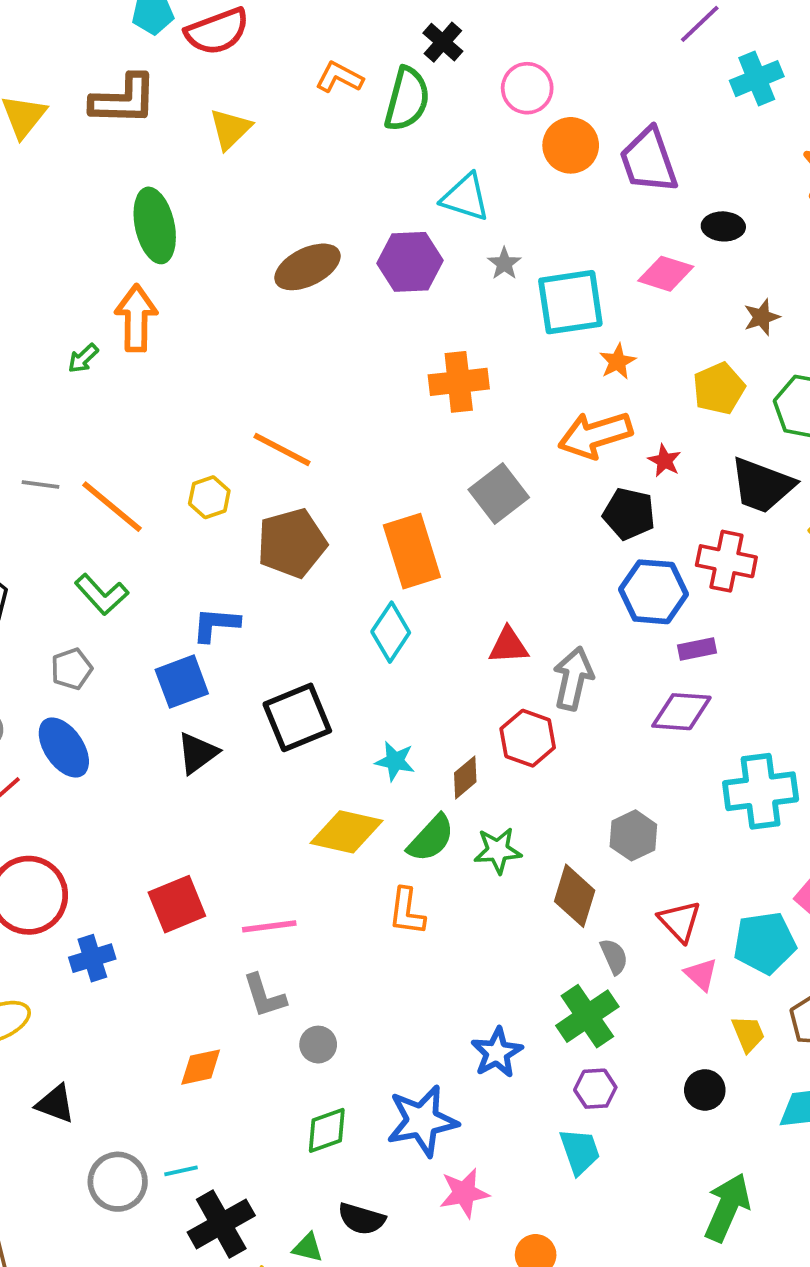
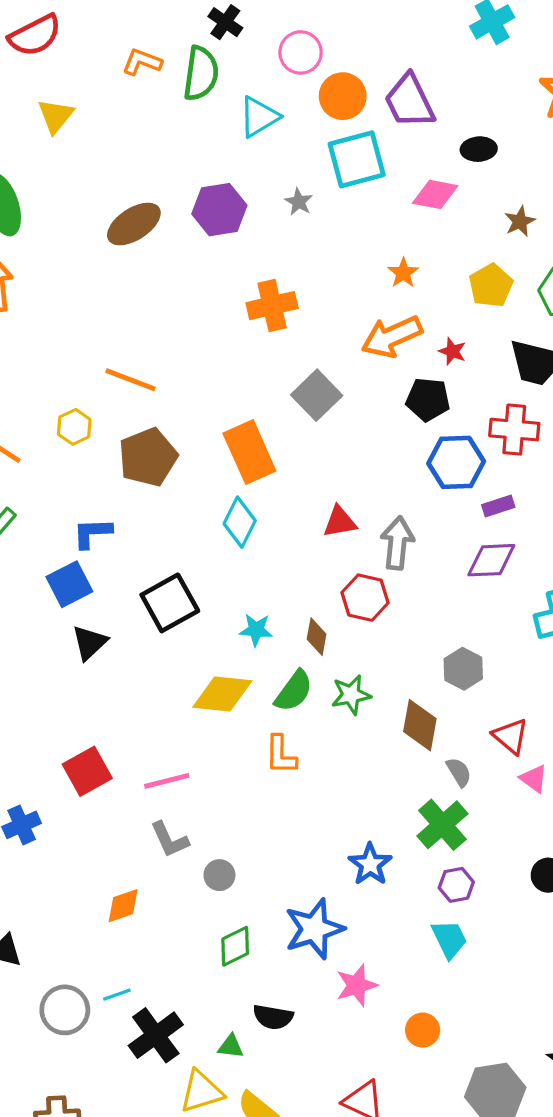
cyan triangle: (465, 197) -> (259, 117), moved, turned -42
cyan square: (570, 302) -> (357, 159), moved
brown diamond: (465, 777) -> (317, 637), turned -33

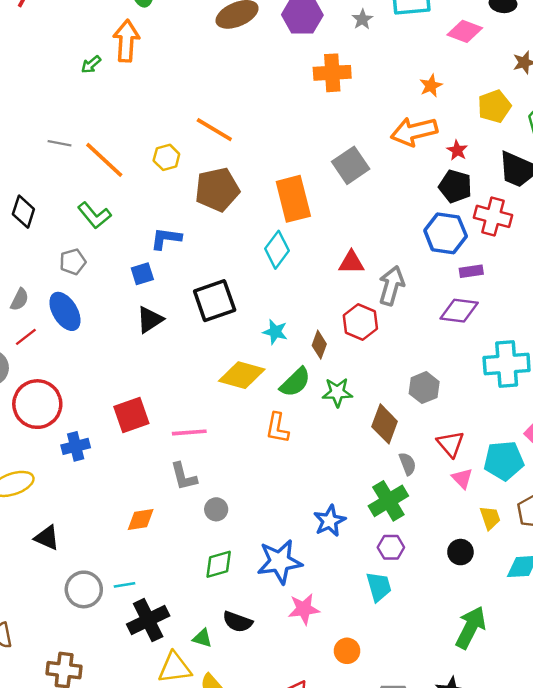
orange cross: (272, 306) -> (332, 73), moved
black pentagon: (428, 399) -> (455, 186), moved
blue square: (69, 584) -> (142, 274), size x0.7

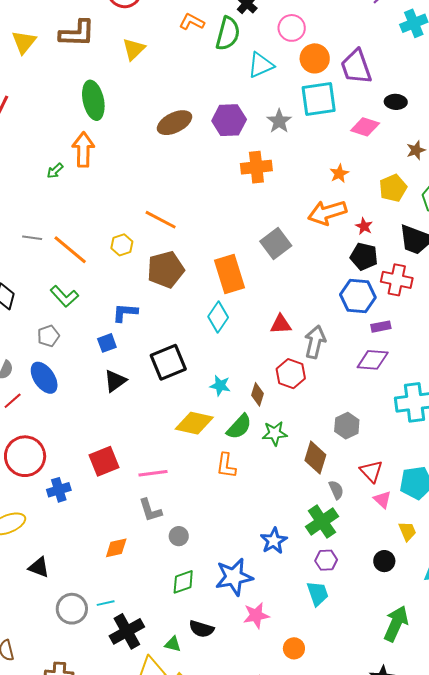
gray star: (362, 19) -> (279, 121), size x1.4

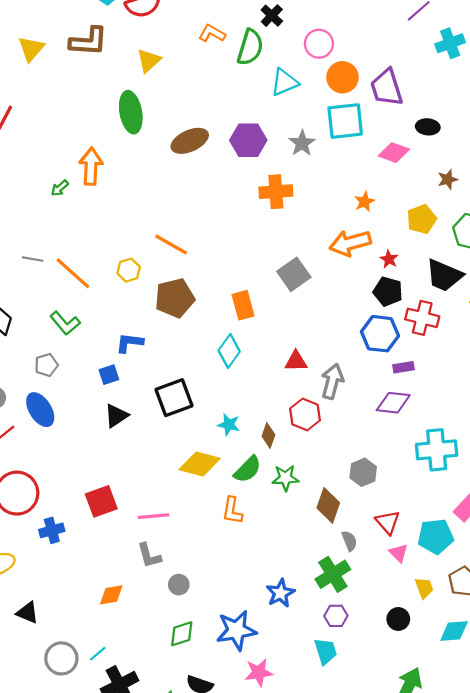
green ellipse: (93, 100) -> (131, 112), moved
orange rectangle: (229, 274) -> (243, 305), size x0.7
cyan line: (106, 603) -> (98, 654), turned -30

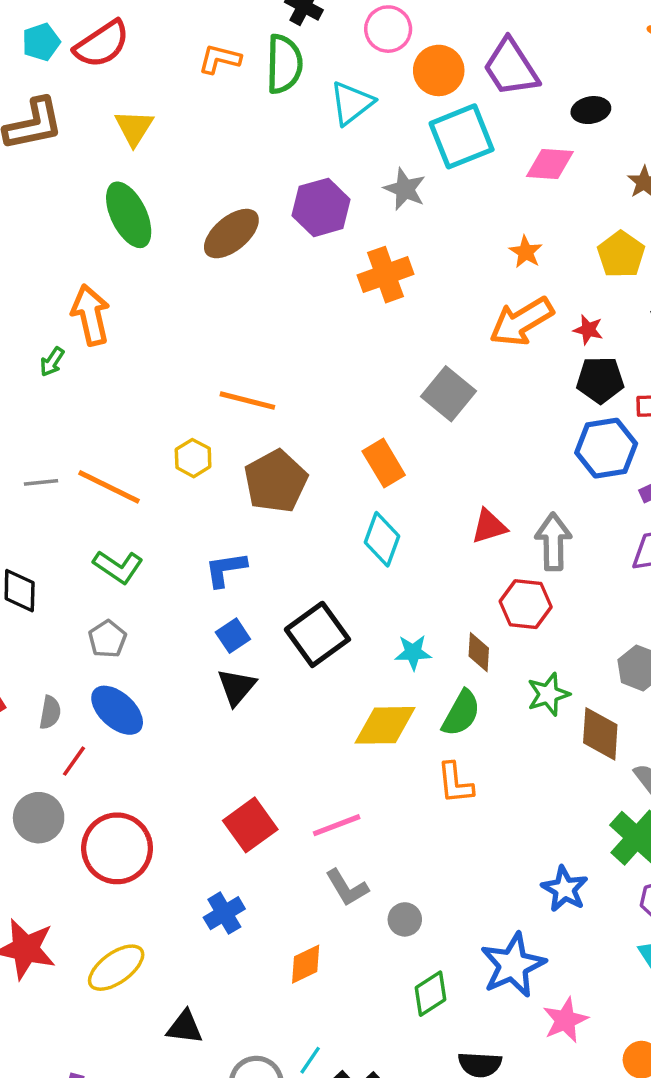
blue square: (109, 375) -> (233, 636), moved
green star: (285, 478) -> (548, 694), moved
blue cross: (52, 530) -> (224, 913), moved

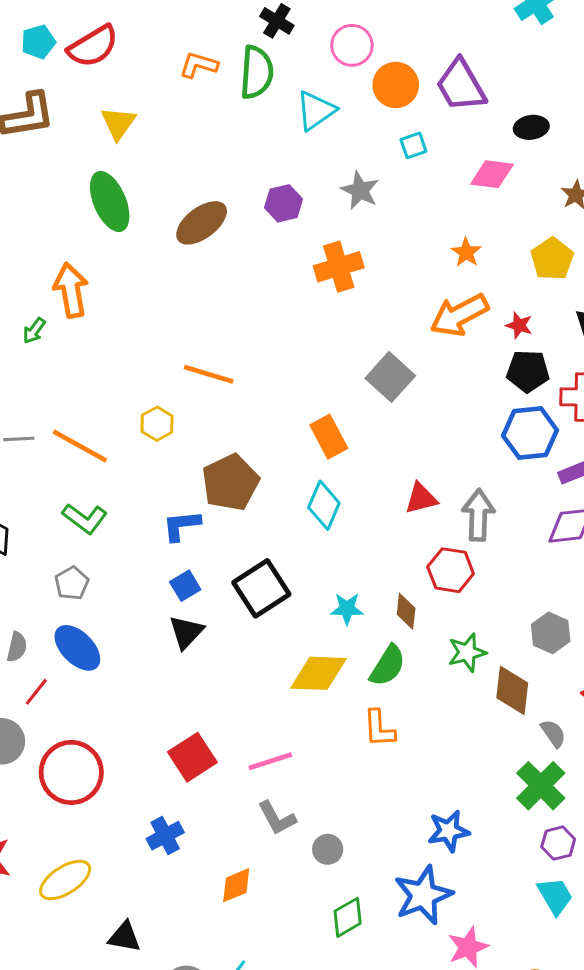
cyan square: (462, 136) -> (413, 145), size x0.5
purple hexagon: (321, 207) -> (284, 203), size x0.7
brown pentagon: (276, 481) -> (230, 482), moved
blue star: (565, 889) -> (449, 831), moved, turned 30

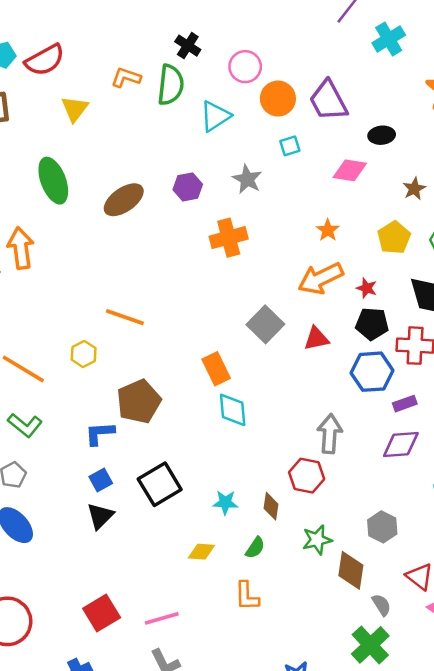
yellow triangle: (118, 123) -> (75, 109), moved
red triangle: (421, 498) -> (316, 339), moved
cyan diamond: (324, 505) -> (233, 410), moved, turned -30
green semicircle: (388, 666) -> (255, 548), size x0.7
yellow diamond: (318, 673) -> (201, 552), size x0.6

